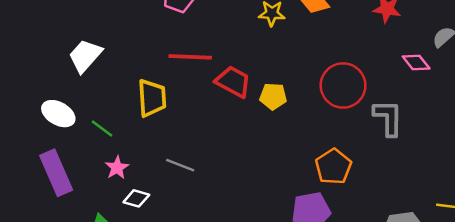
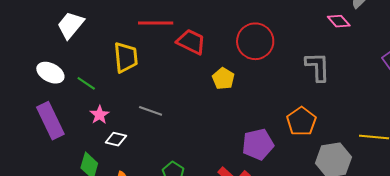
red circle: (343, 85) -> (255, 41), moved
yellow pentagon: (273, 96) -> (223, 79), moved, turned 30
orange pentagon: (333, 167) -> (301, 121), moved

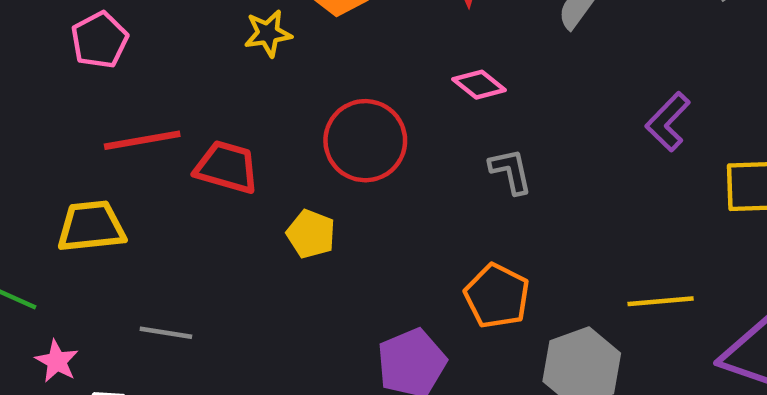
pink diamond: (339, 21) -> (479, 85), moved
yellow trapezoid: (126, 57) -> (91, 226), turned -80
gray L-shape: (318, 67) -> (511, 171), size x0.7

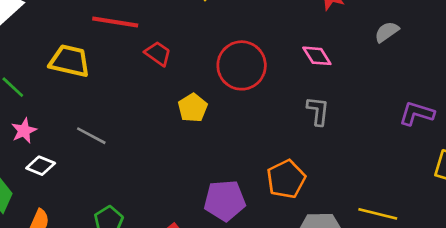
purple L-shape: (668, 122) -> (417, 113), turned 44
red trapezoid: (227, 167) -> (158, 54), size x0.7

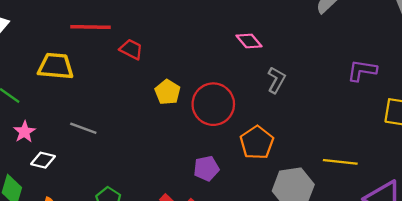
pink diamond: (317, 56) -> (249, 41), moved
red circle: (242, 65) -> (213, 104), moved
gray L-shape: (318, 111) -> (276, 80), turned 30
purple pentagon: (225, 200) -> (206, 168), size x0.7

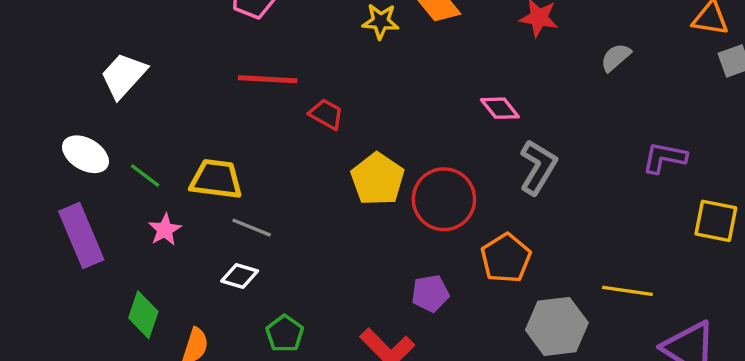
yellow trapezoid: (56, 66) -> (216, 179), moved
gray L-shape: (276, 80) -> (538, 167), size x1.4
yellow pentagon: (168, 92) -> (377, 179), size x1.4
white diamond: (43, 160) -> (240, 276), moved

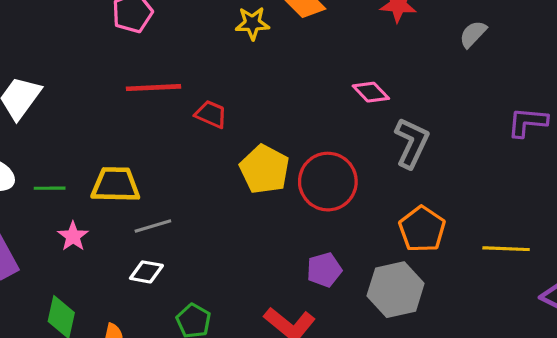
green line: (145, 176) -> (50, 188), turned -32
gray line: (252, 228) -> (153, 226), turned -33
orange pentagon: (506, 258) -> (422, 229), moved
gray hexagon: (557, 326) -> (396, 290), moved

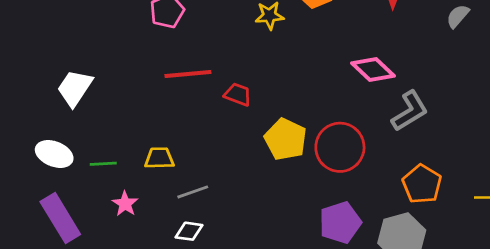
pink diamond: (371, 92) -> (373, 70), size x1.4
gray L-shape: (412, 143) -> (410, 111), turned 36
yellow trapezoid: (116, 185) -> (159, 158), size x0.7
purple pentagon: (324, 270) -> (340, 223), size x1.4

